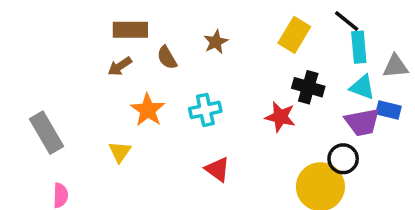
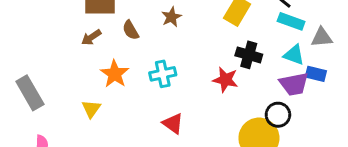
cyan rectangle: (359, 47) -> (291, 21), turned -65

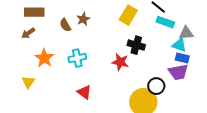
brown semicircle: (131, 30) -> (65, 25), moved
cyan triangle: (294, 55) -> (179, 45), moved
purple trapezoid: (294, 84) -> (178, 72), moved

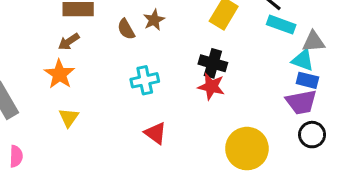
black cross: (136, 45) -> (213, 63), moved
orange star: (44, 58) -> (59, 74), moved
black circle: (156, 86) -> (312, 135), moved

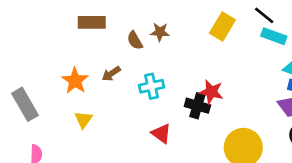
brown star: (154, 20) -> (160, 32), turned 30
brown arrow: (69, 42) -> (111, 74), moved
black cross: (213, 63) -> (197, 106), moved

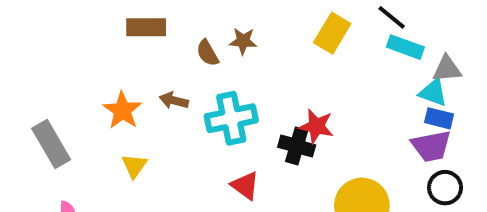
brown arrow: (111, 74) -> (174, 100), turned 48
cyan cross: (152, 86) -> (231, 118), size x1.4

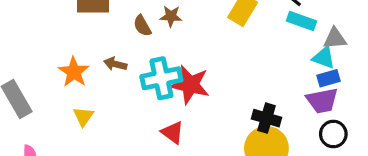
blue rectangle: (439, 118) -> (329, 78), turned -30
red star: (316, 126) -> (190, 85), moved, size x1.4
black cross: (297, 146) -> (266, 118), moved

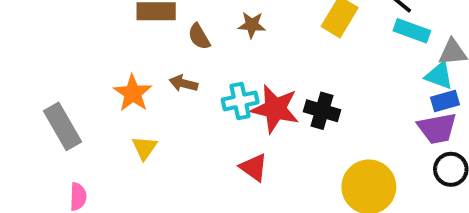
brown semicircle: (142, 26) -> (199, 37), moved
cyan cross: (161, 78) -> (240, 101), size x0.7
black cross: (266, 118) -> (322, 111), moved

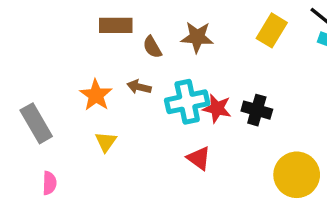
brown star: (252, 25) -> (197, 37), size x1.4
cyan cross: (240, 101) -> (187, 102), size x1.4
red star: (275, 109) -> (217, 108), size x0.7

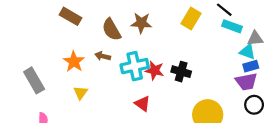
brown rectangle: (116, 25) -> (71, 16), moved, turned 30
brown semicircle: (152, 47) -> (111, 30), size x1.5

